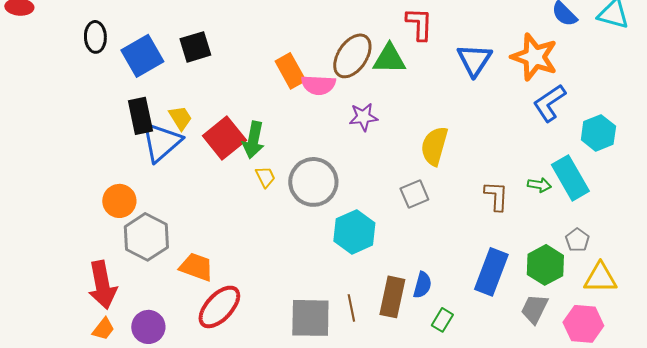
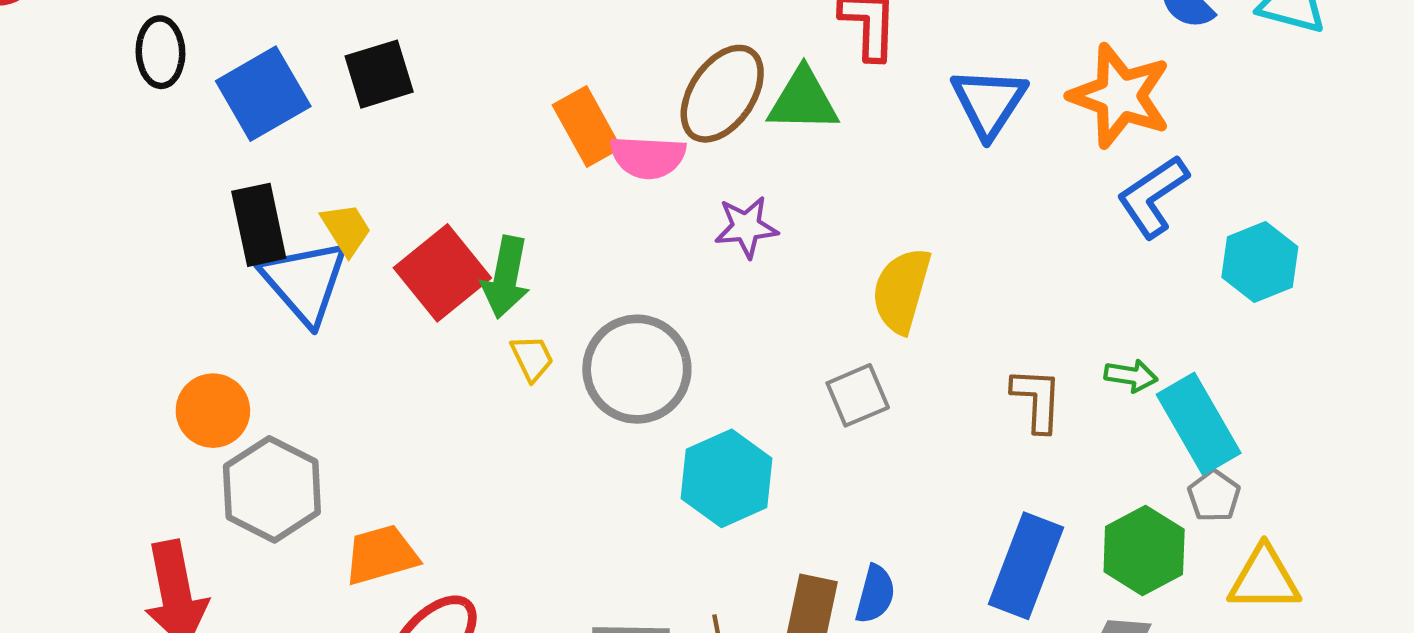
blue triangle: (161, 142) -> (305, 282), turned -30
cyan rectangle: (570, 178) -> (1199, 424), moved
orange trapezoid: (196, 267) -> (381, 555), turned -36

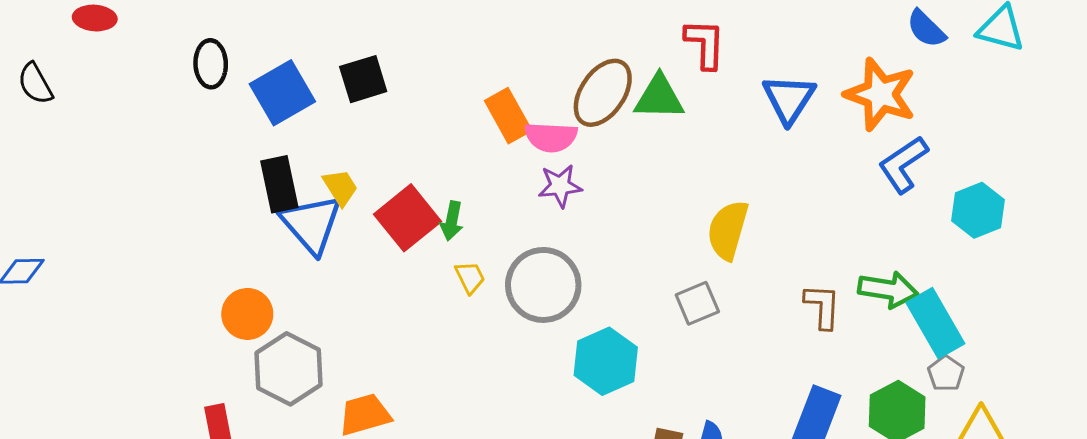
purple star: (746, 227) -> (560, 186), moved
green arrow: (506, 277) -> (452, 221), size x0.7
green arrow: (1131, 376) -> (888, 290), size x1.6

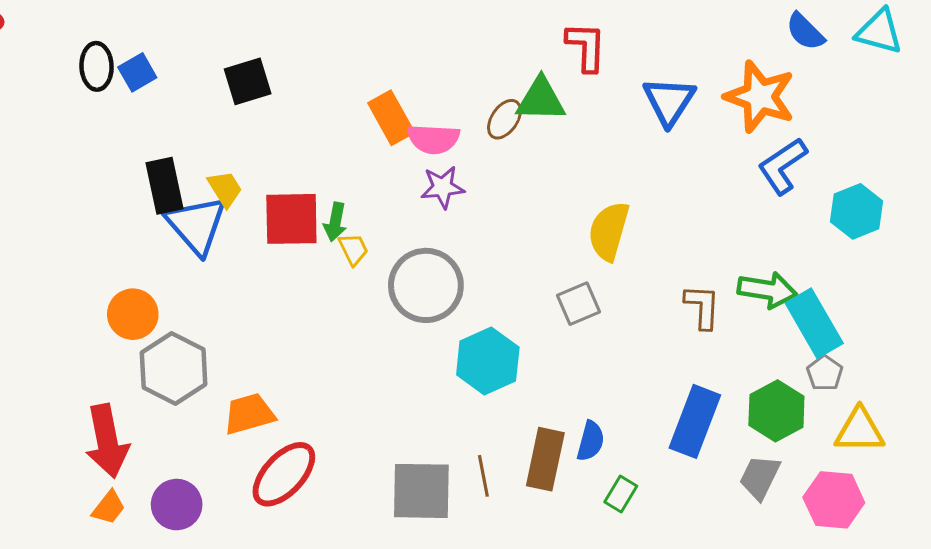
blue square: (282, 93) -> (137, 72), moved, size x0.6
brown ellipse: (603, 93) -> (504, 119), moved, size x0.6
red square: (407, 218) -> (291, 219), turned 38
yellow trapezoid: (470, 277) -> (353, 249), moved

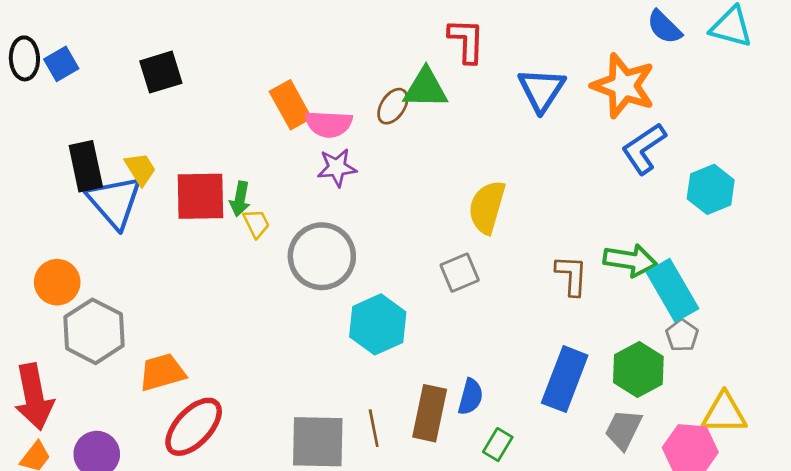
yellow triangle: (860, 430) -> (724, 413), moved

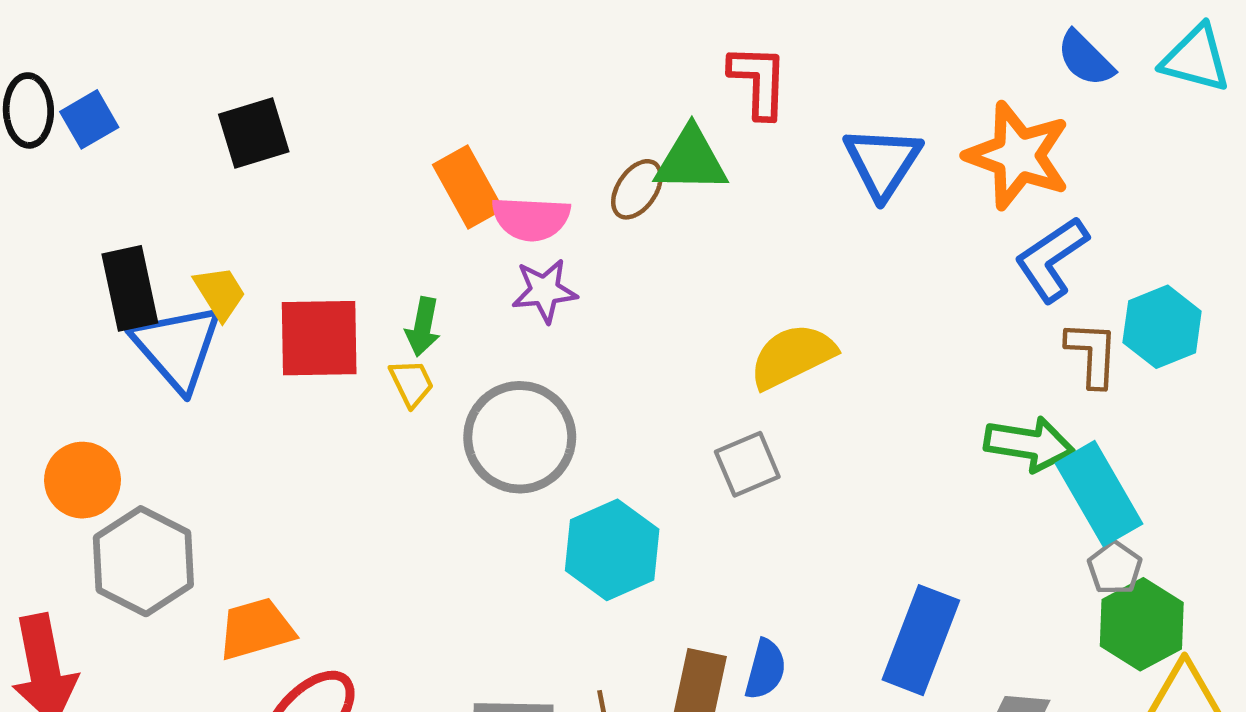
green arrow: (240, 199) -> (423, 327), moved
yellow semicircle: (487, 207) -> (792, 356), turned 48
brown L-shape: (572, 275) -> (1092, 354), moved
green hexagon: (638, 369) -> (1142, 624), moved

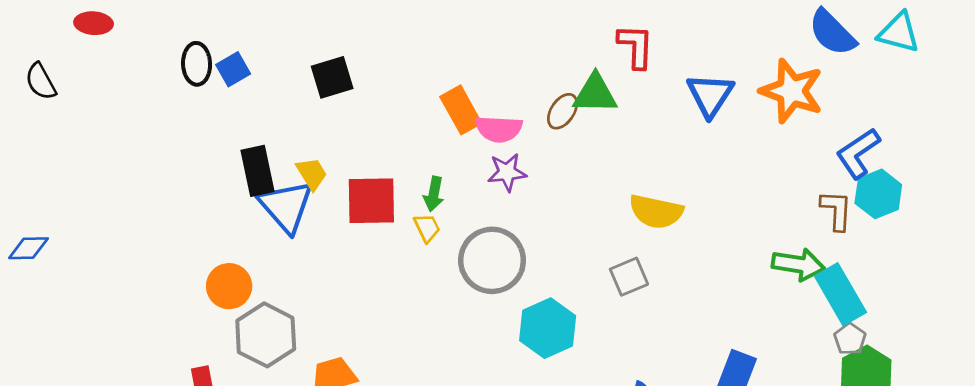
blue semicircle: (1085, 59) -> (832, 33), size x1.4
blue L-shape: (1052, 259) -> (858, 153), moved
yellow semicircle: (792, 356) -> (656, 212), turned -142

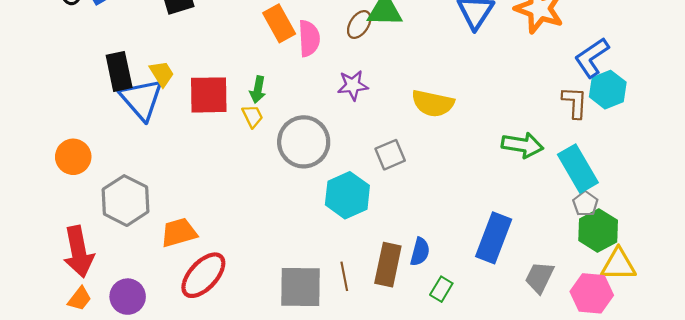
pink semicircle: (499, 129) -> (309, 38), turned -96
purple star: (507, 172) -> (353, 85), moved
green arrow: (798, 264) -> (522, 145), moved
gray square: (629, 277) -> (390, 155), moved
orange circle: (229, 286) -> (73, 157), moved

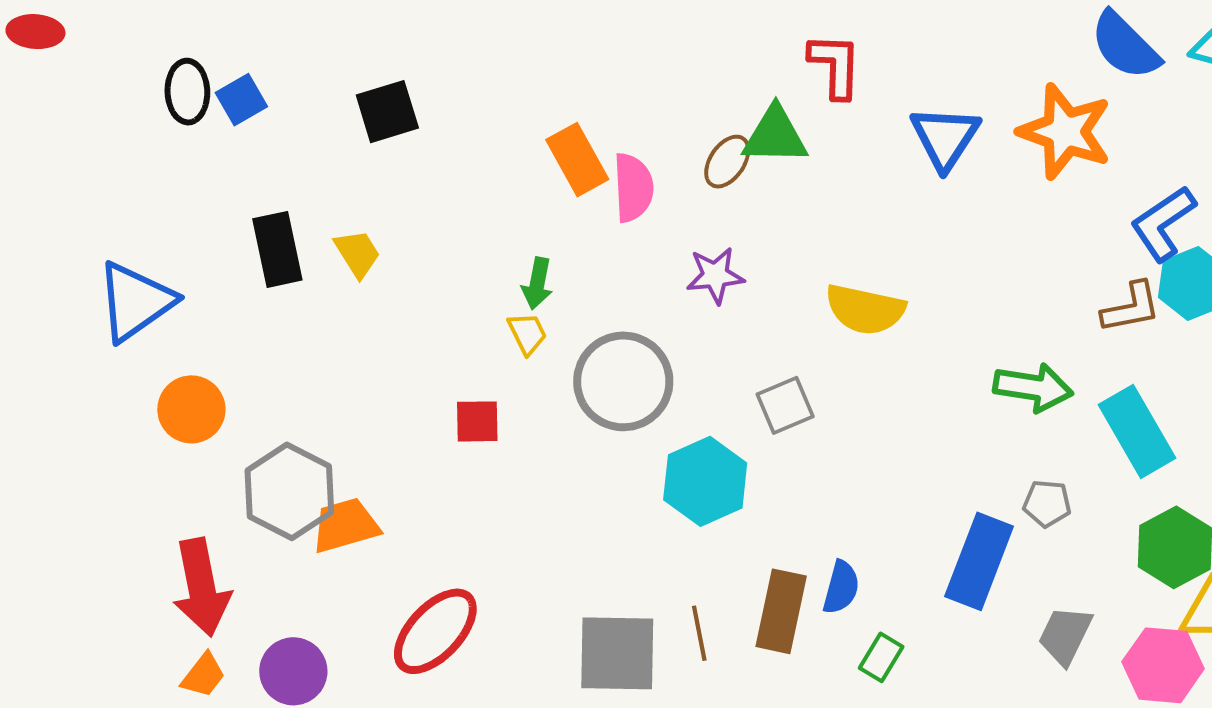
red square: (209, 95) -> (477, 421), moved, size x0.6
blue triangle: (141, 99) -> (135, 301), moved, turned 36
brown L-shape: (575, 102) -> (1131, 307), turned 76
gray pentagon: (585, 204) -> (1047, 503), moved, turned -30
orange trapezoid: (179, 233) -> (345, 525), moved

